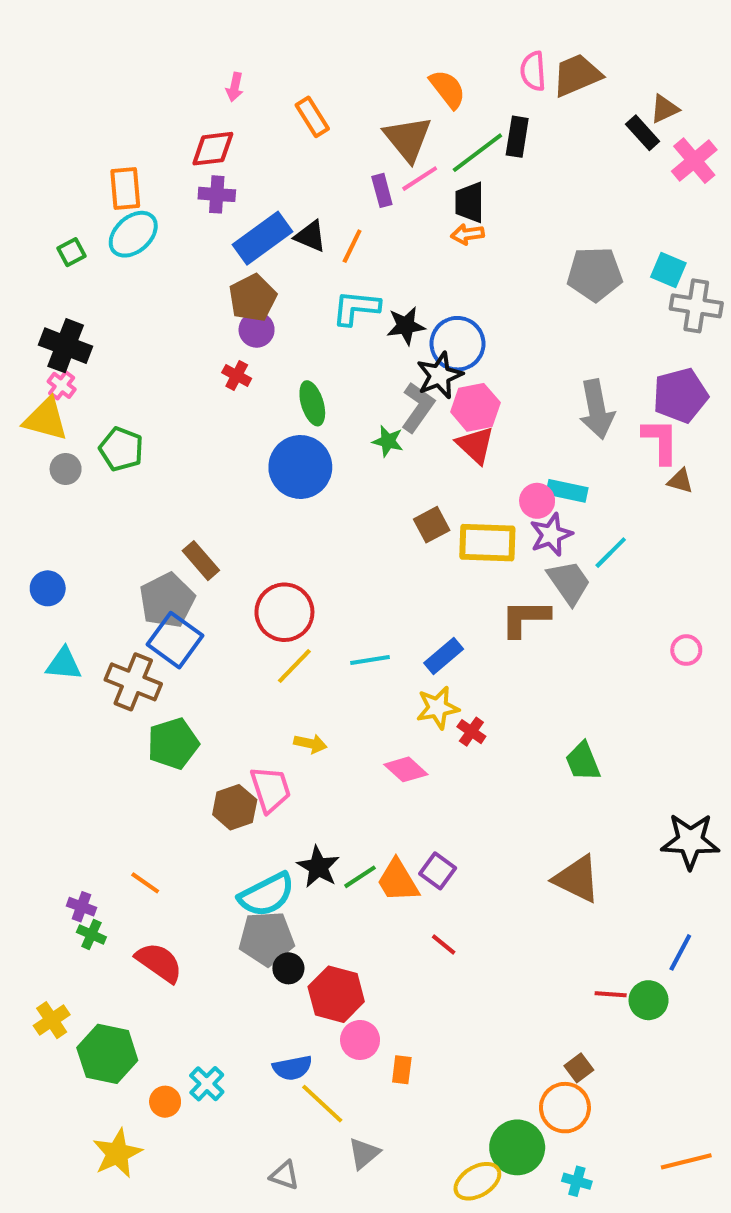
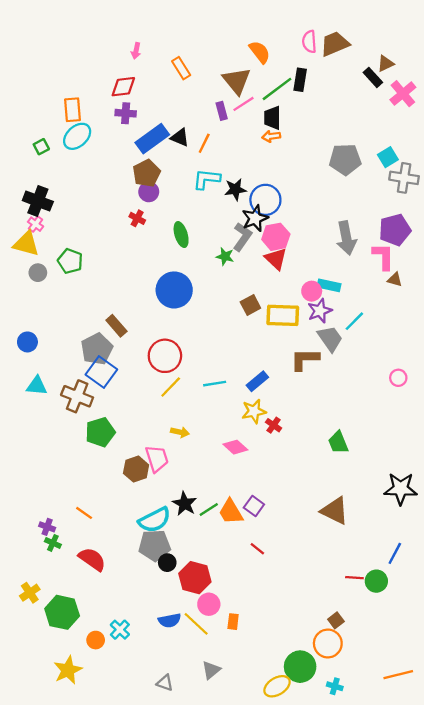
cyan square: (668, 270) -> (388, 157), turned 36
blue circle: (300, 467) -> (174, 290), moved
yellow line: (322, 1104) -> (196, 624), moved

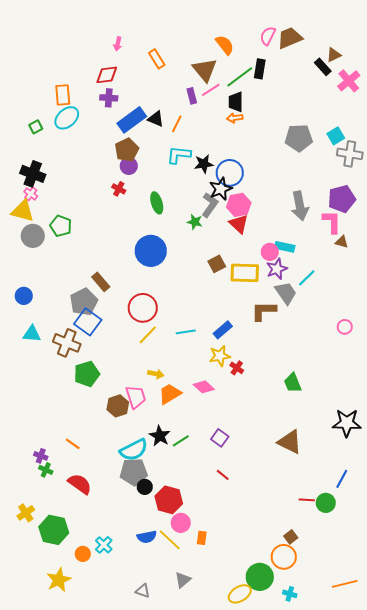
pink semicircle: (309, 42) -> (268, 36), turned 30
gray circle: (38, 273) -> (33, 236), size x1.5
orange trapezoid: (231, 512) -> (170, 394), moved, turned 90

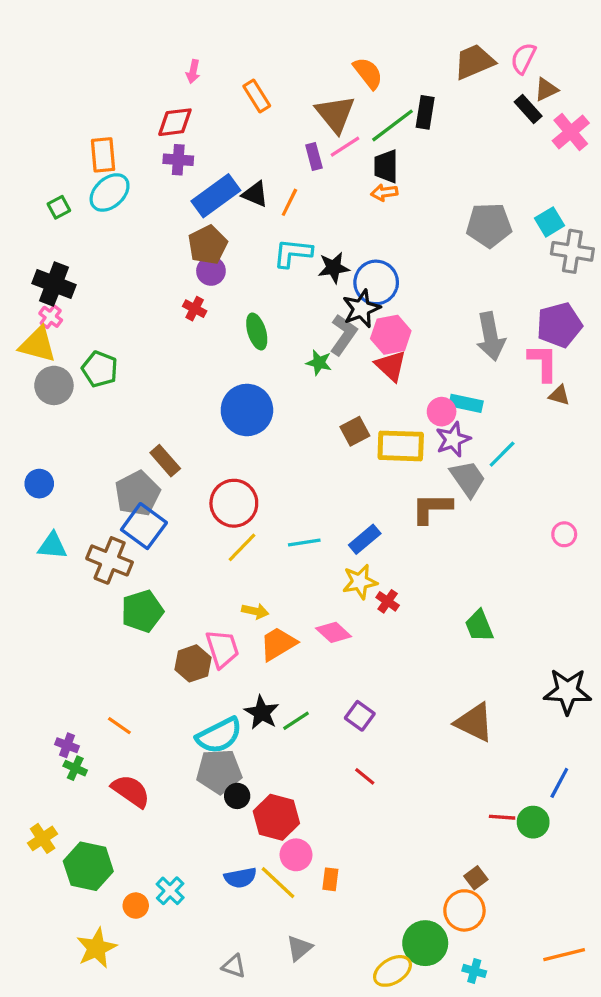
pink semicircle: (268, 36) -> (523, 58), moved

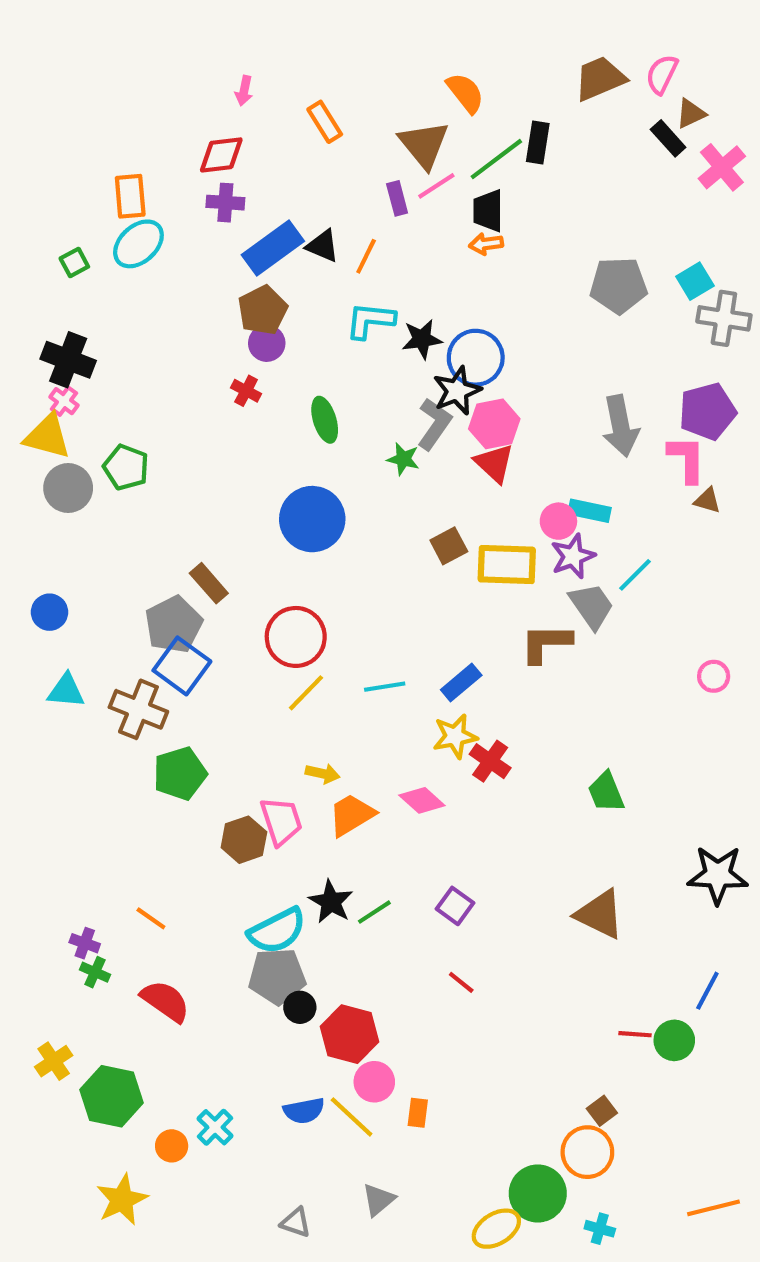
red cross: (388, 601) -> (490, 761), size x1.4

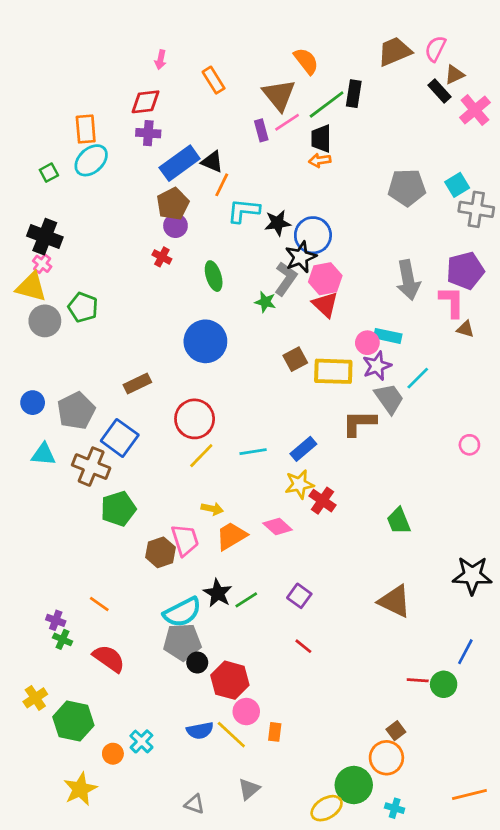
orange line: (366, 256) -> (222, 185), moved
brown rectangle: (209, 583) -> (137, 384), turned -75
gray pentagon: (174, 625) -> (76, 411), moved

